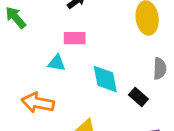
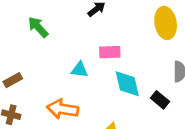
pink rectangle: (75, 38) -> (110, 52), moved

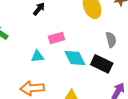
black rectangle: (160, 100) -> (102, 64), size x1.5

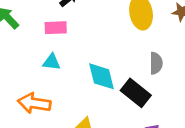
pink rectangle: (56, 38) -> (56, 28), moved

